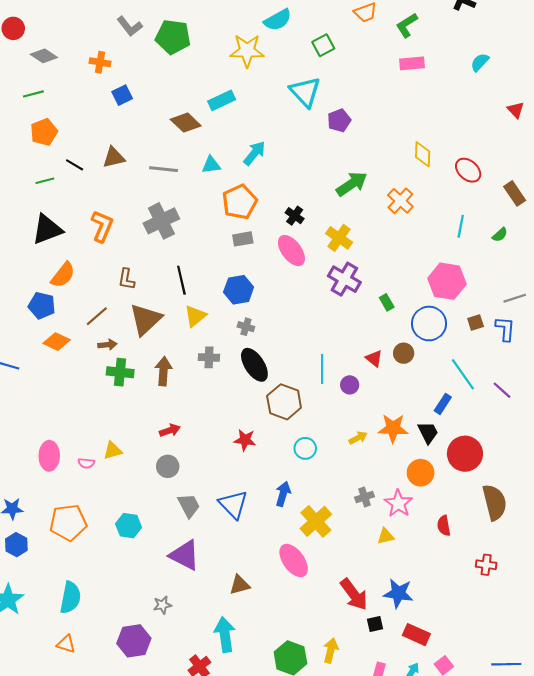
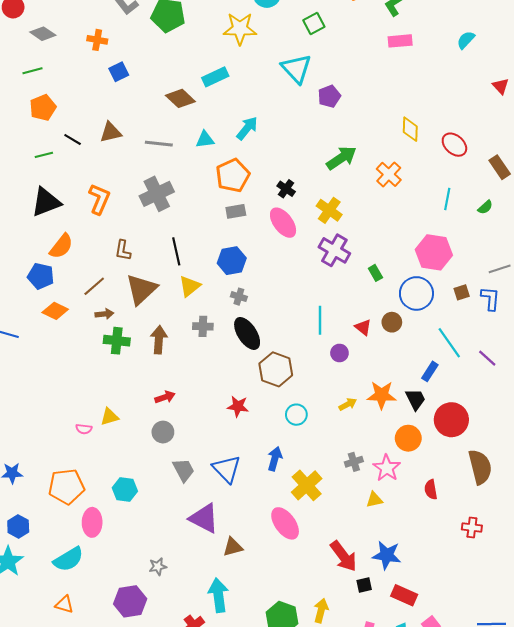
cyan line: (322, 369) -> (320, 320), moved
pink ellipse: (49, 456) -> (92, 522), moved
blue hexagon: (16, 545) -> (18, 526), moved
purple triangle: (185, 555) -> (204, 518), moved
cyan semicircle: (70, 598) -> (68, 559), turned 48

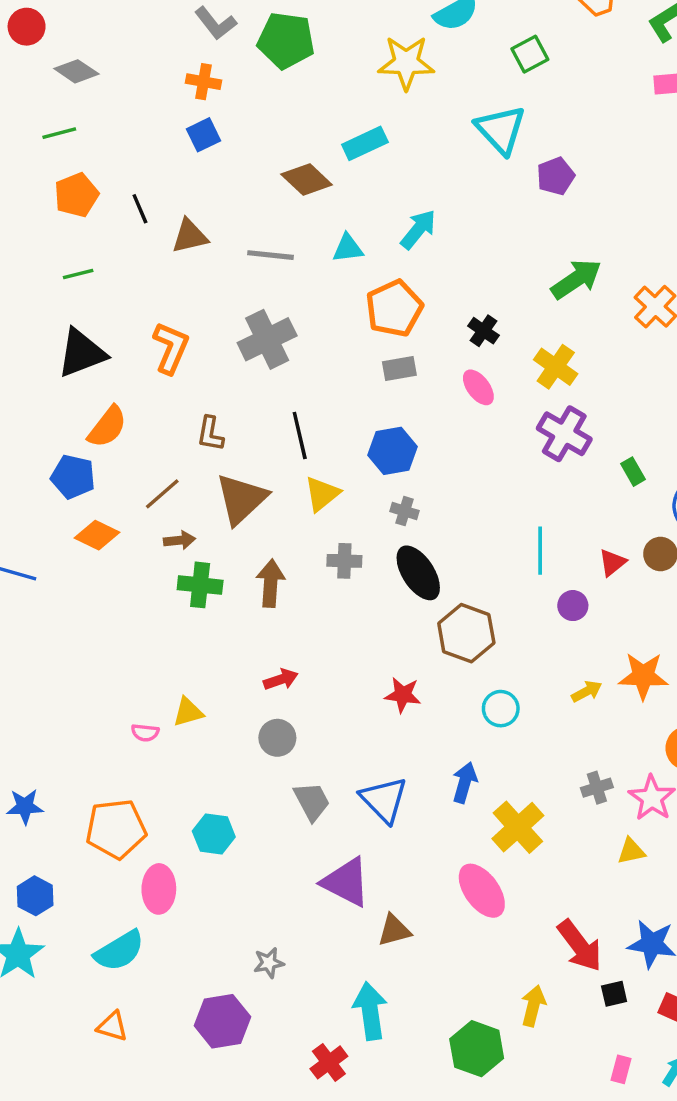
orange cross: (97, 40) -> (204, 82), moved
black line: (73, 139) -> (140, 209), moved, turned 36
pink ellipse: (283, 223) -> (478, 387), size x0.7
red triangle: (363, 327) -> (612, 563), turned 42
yellow arrow: (321, 611) -> (533, 1006), moved

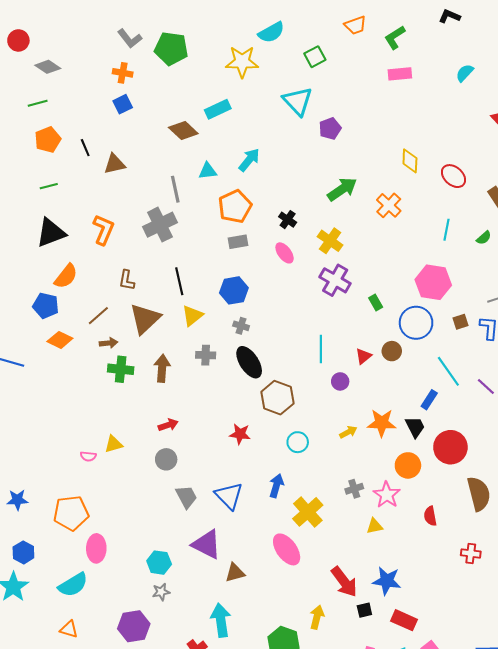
gray line: (271, 255) -> (175, 189), moved, turned 72
cyan hexagon: (214, 834) -> (159, 563), moved

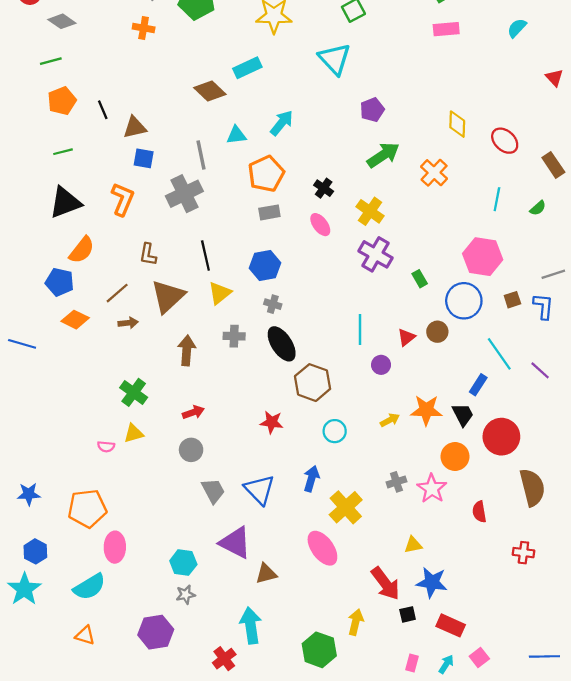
blue square: (123, 104) -> (144, 158), moved, turned 36
purple pentagon: (330, 128) -> (372, 110), moved
green cross: (121, 369) -> (134, 392), moved, turned 30
yellow triangle: (375, 526) -> (413, 545), moved

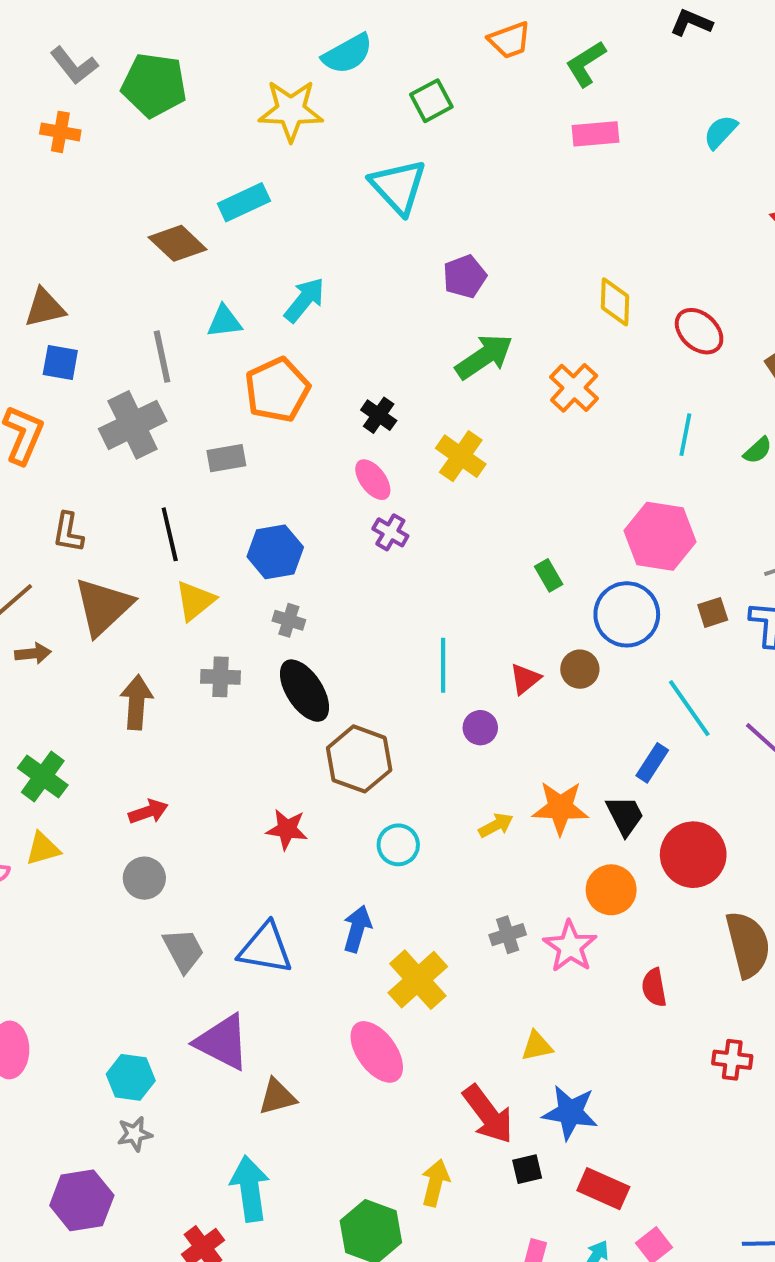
gray rectangle: (269, 212) -> (226, 458), moved
purple cross: (375, 254) -> (390, 532), moved, size x0.6
blue triangle: (260, 490) -> (265, 948), turned -36

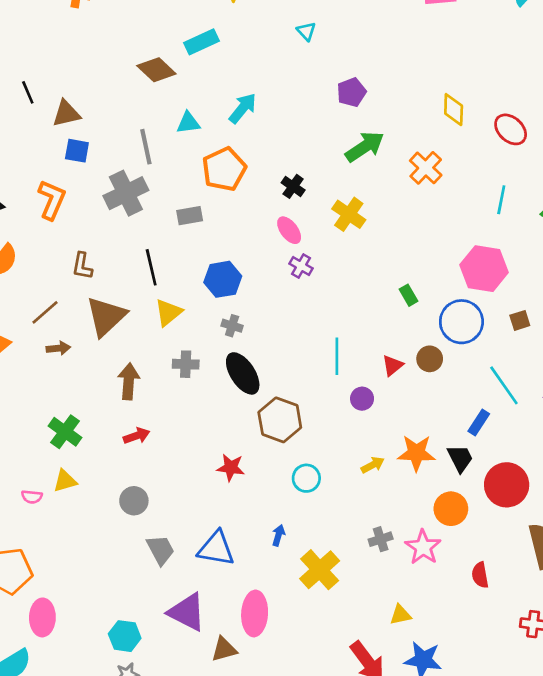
cyan triangle: (398, 187) -> (306, 31), size x0.5
red arrow: (148, 812) -> (137, 436), moved
blue arrow: (357, 929) -> (278, 535), size x0.7
pink ellipse: (377, 1052) -> (255, 613), moved, turned 39

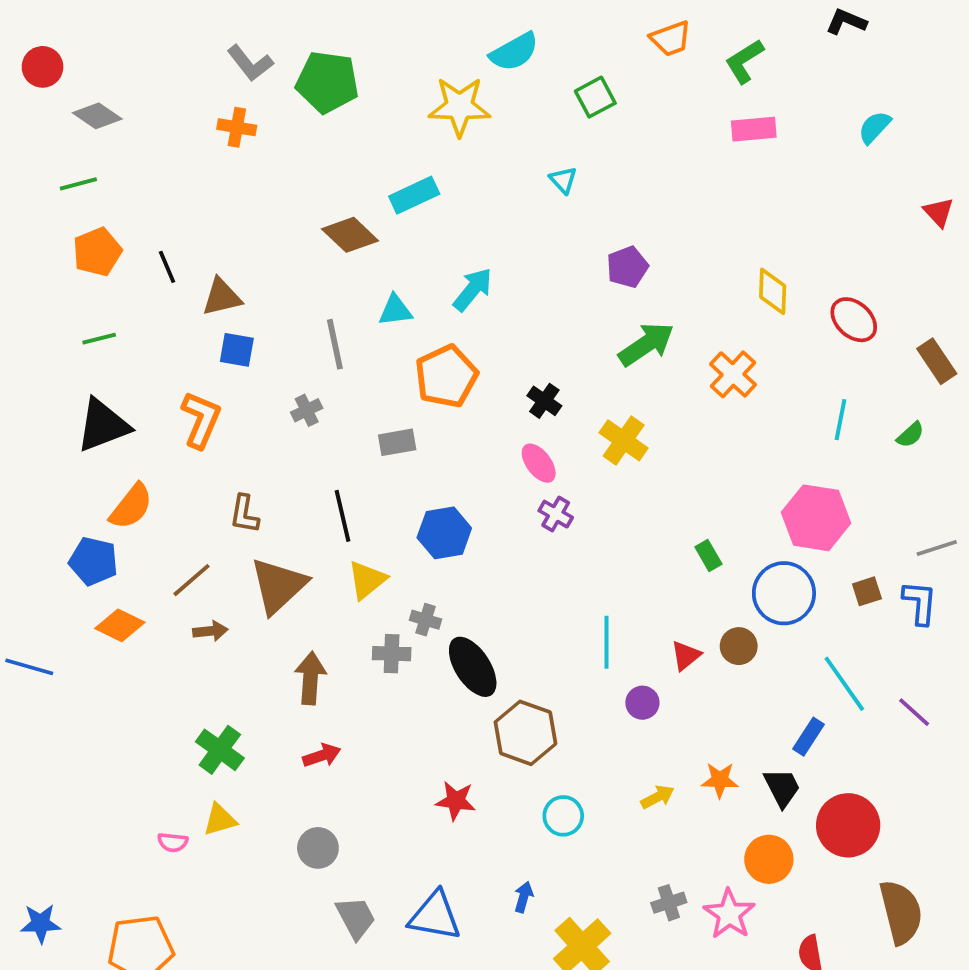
gray cross: (126, 193) -> (307, 410), size x0.5
gray cross: (232, 326) -> (425, 620), moved
orange star: (416, 453) -> (720, 780), size x0.7

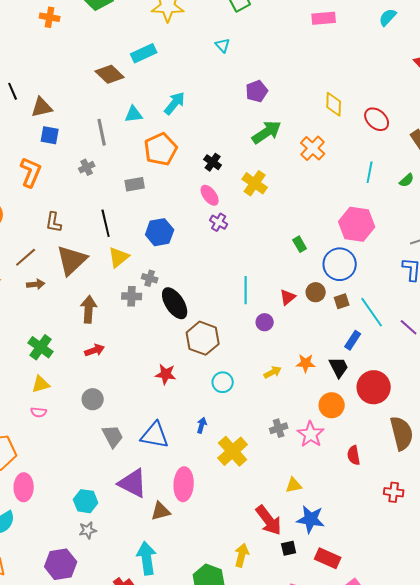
brown square: (867, 591) -> (342, 301), moved
pink semicircle: (173, 842) -> (39, 412), moved

